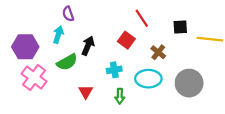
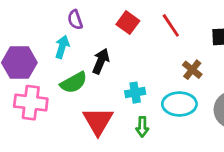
red square: (126, 40) -> (128, 23), moved
pink cross: (34, 78) -> (31, 103), turned -30
red triangle: (86, 92) -> (98, 121), size x1.6

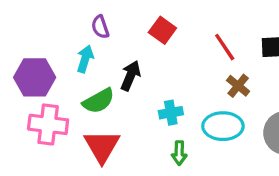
red line: (171, 25) -> (225, 47), moved
red triangle: (98, 121) -> (102, 146), moved

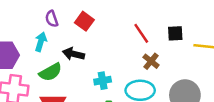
red square: (162, 30) -> (84, 21), moved
black arrow: (130, 76) -> (73, 54), turned -100

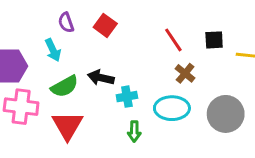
cyan arrow: (41, 42) -> (53, 50), turned 138
black arrow: (73, 54) -> (101, 78), moved

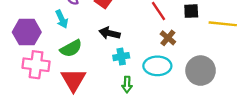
black arrow: (101, 78) -> (110, 33), moved

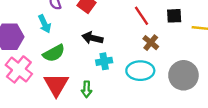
pink cross: (36, 65) -> (19, 69), turned 32
green arrow: (127, 85) -> (87, 89), moved

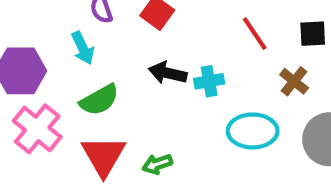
brown cross: (151, 43) -> (294, 81), moved
cyan cross: (104, 61) -> (209, 81), moved
green arrow: (87, 89) -> (157, 164), turned 70

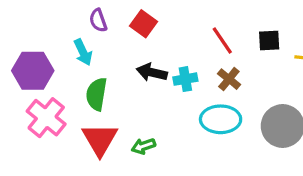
brown cross: (294, 81) -> (229, 79), moved
green semicircle: (99, 100) -> (96, 94), turned 128

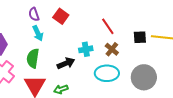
black square: (269, 40) -> (140, 37), moved
cyan arrow: (83, 52) -> (38, 33), moved
black arrow: (152, 72) -> (66, 63), moved, turned 144

